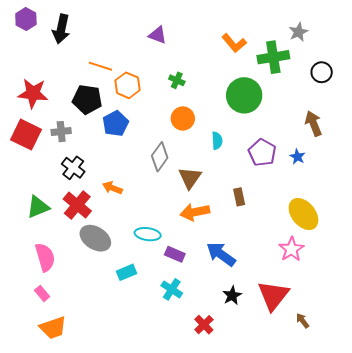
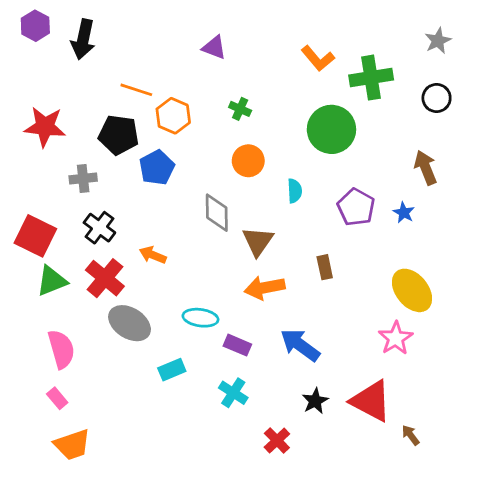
gray star: (298, 32) -> (438, 41), moved
red square: (26, 135) -> (35, 236), moved
gray diamond: (160, 157) -> (217, 213), turned -36
red triangle: (273, 295) -> (371, 401), turned -40

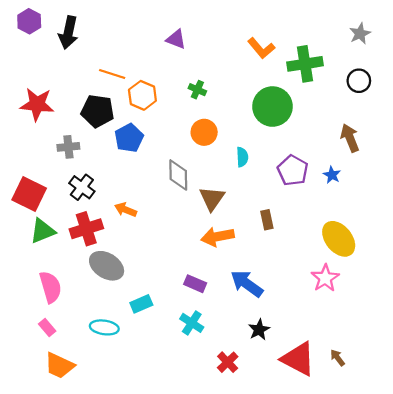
red cross: (105, 278) -> (86, 229), turned 32
cyan ellipse: (200, 318) -> (104, 327), moved
red triangle: (371, 401) -> (298, 359), moved
orange trapezoid: (72, 445) -> (59, 366), turned 44

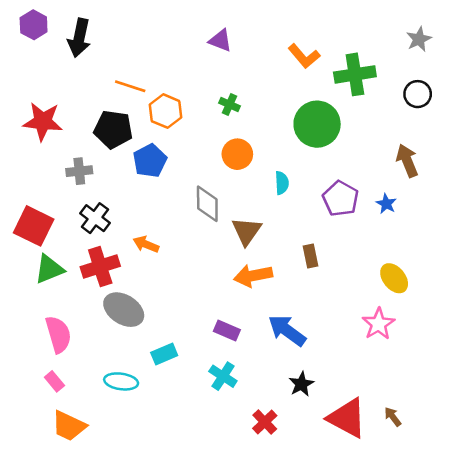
purple triangle: (176, 39) -> (220, 40), moved
yellow ellipse: (339, 239) -> (394, 278), size x0.7

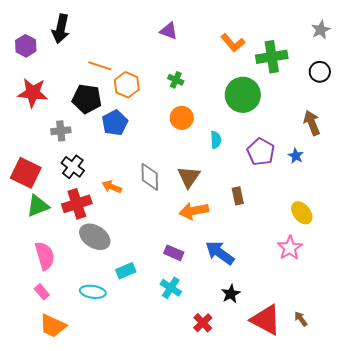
purple hexagon: (34, 25) -> (26, 46), moved
gray diamond: (207, 204) -> (150, 177), moved

